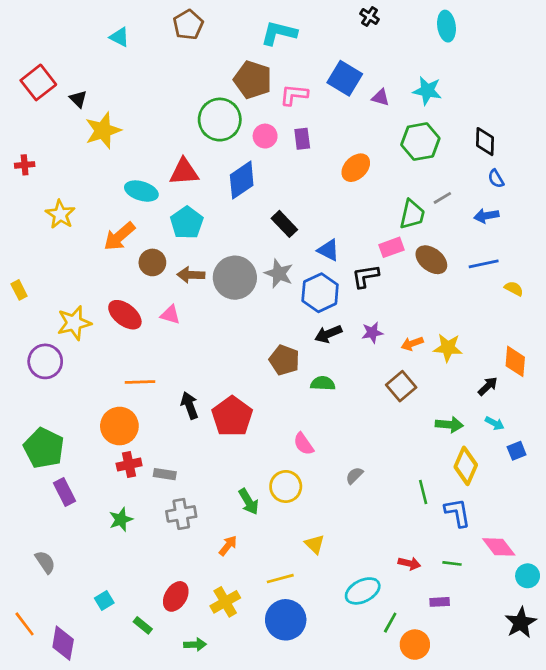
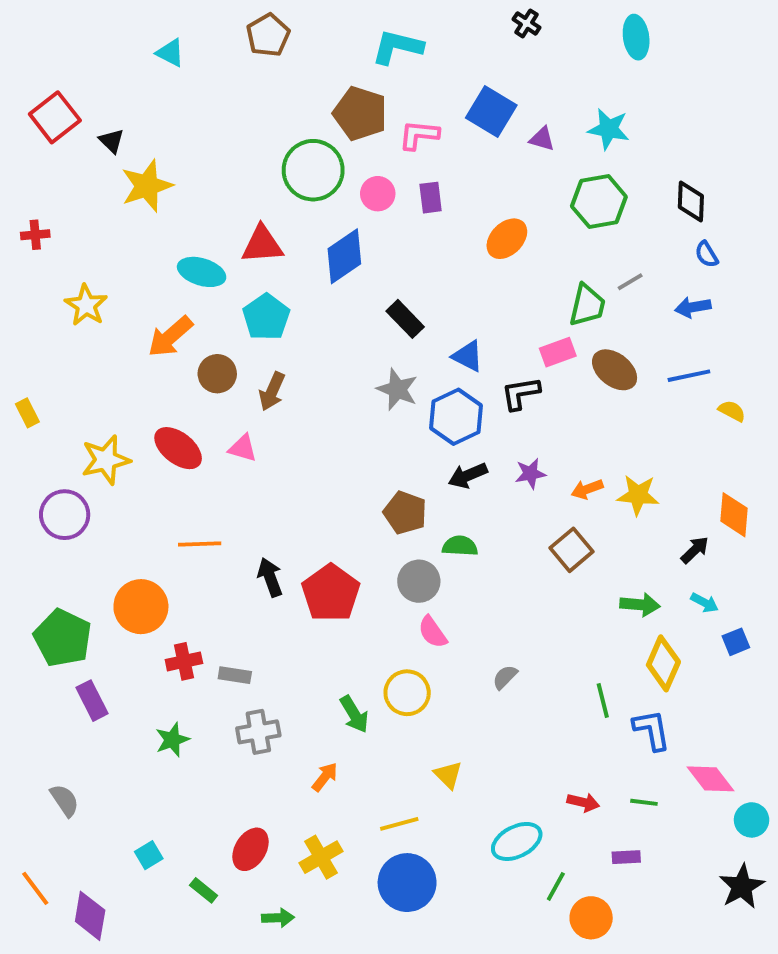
brown arrow: (191, 275) -> (272, 391), turned -68
gray circle: (235, 278) -> (419, 581), moved, size x0.7
orange circle: (119, 426) -> (141, 607), moved

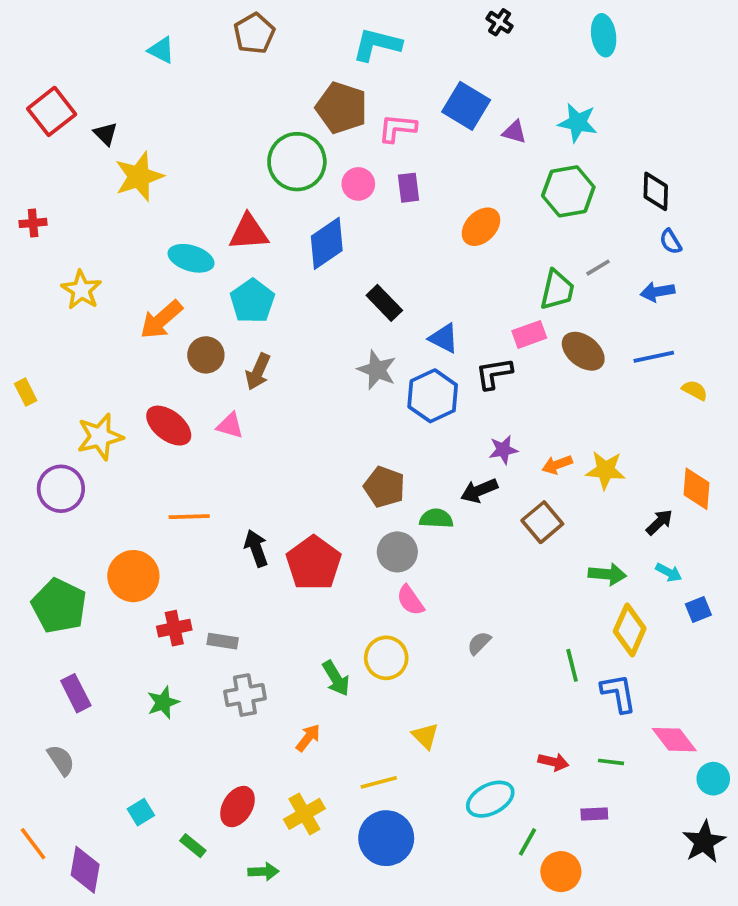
black arrow: (468, 475) -> (479, 491), moved
purple rectangle: (92, 701) -> (76, 693), moved

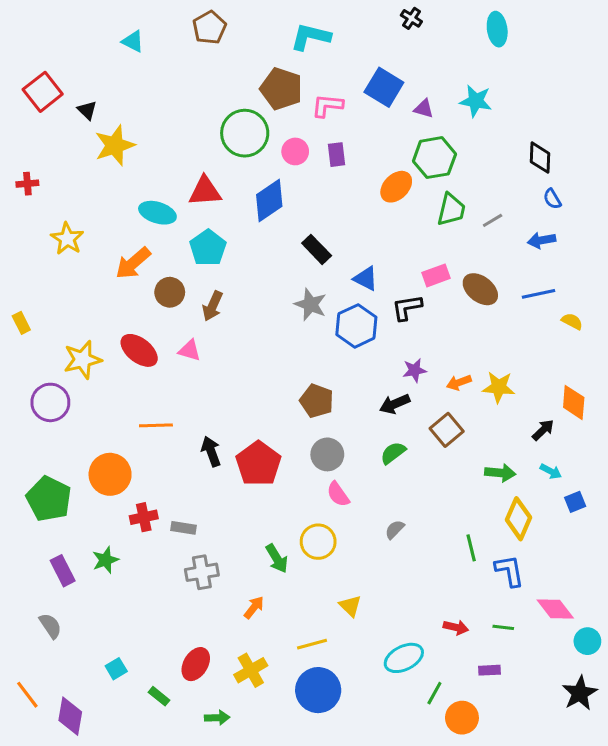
green hexagon: (568, 191) -> (434, 158), moved
green trapezoid: (557, 290) -> (451, 210), moved
green semicircle: (436, 518) -> (393, 453), moved, turned -40
green star: (163, 702) -> (105, 560), moved

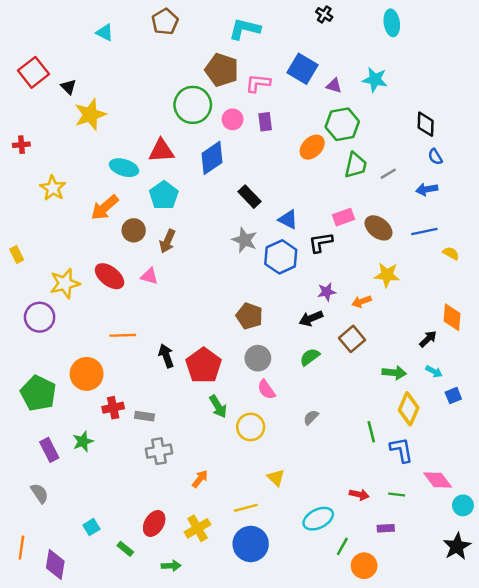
yellow star: (499, 387) -> (387, 275), moved
green arrow: (277, 558) -> (218, 406), moved
orange line: (27, 695) -> (21, 548), turned 45

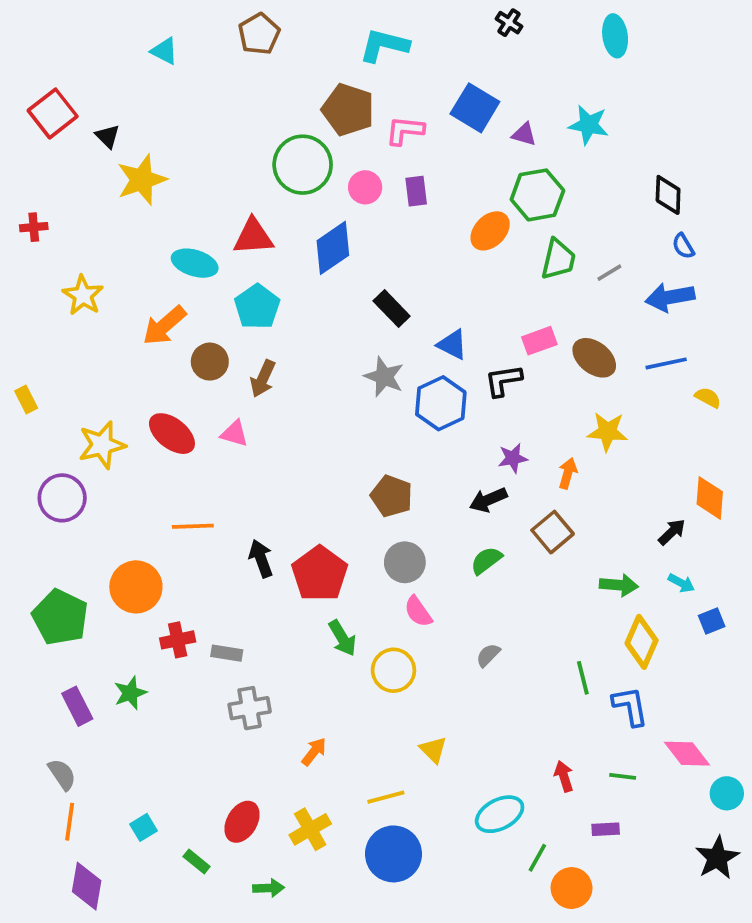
blue arrow: (427, 189) -> (670, 297), size x1.4
orange arrow: (362, 302) -> (568, 473), turned 126
red arrow: (359, 495) -> (564, 776), turned -120
orange line: (21, 548) -> (70, 822), moved

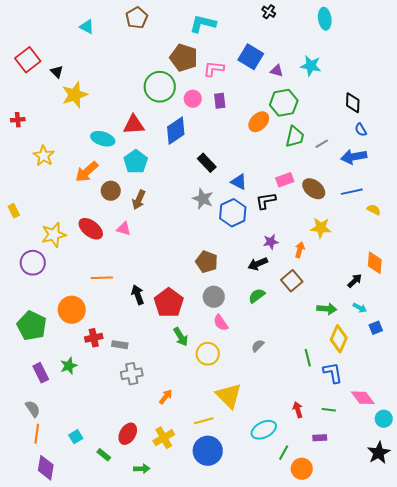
yellow triangle: (433, 750) -> (229, 396), size x1.8

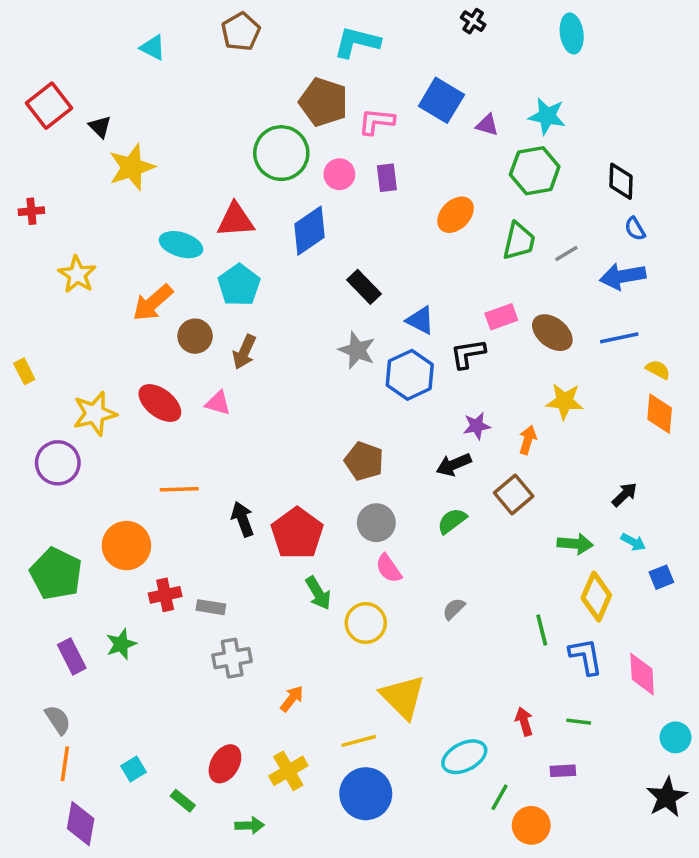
green hexagon: (284, 103) -> (535, 171), moved
orange diamond: (375, 263) -> (660, 414), moved
pink diamond: (363, 398) -> (642, 674), moved, turned 35

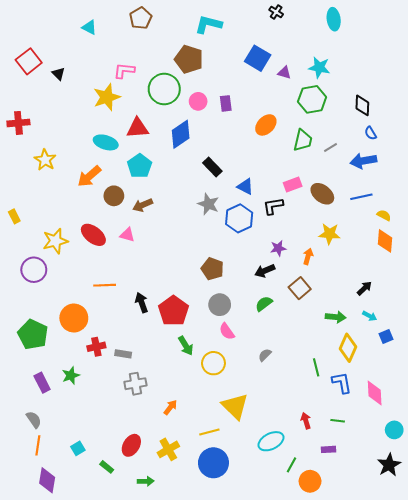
pink L-shape: (376, 121) -> (124, 71), moved
yellow star: (132, 167) -> (107, 97), moved
red cross: (31, 211) -> (18, 123), size x1.5
brown arrow: (244, 352) -> (143, 205), turned 42

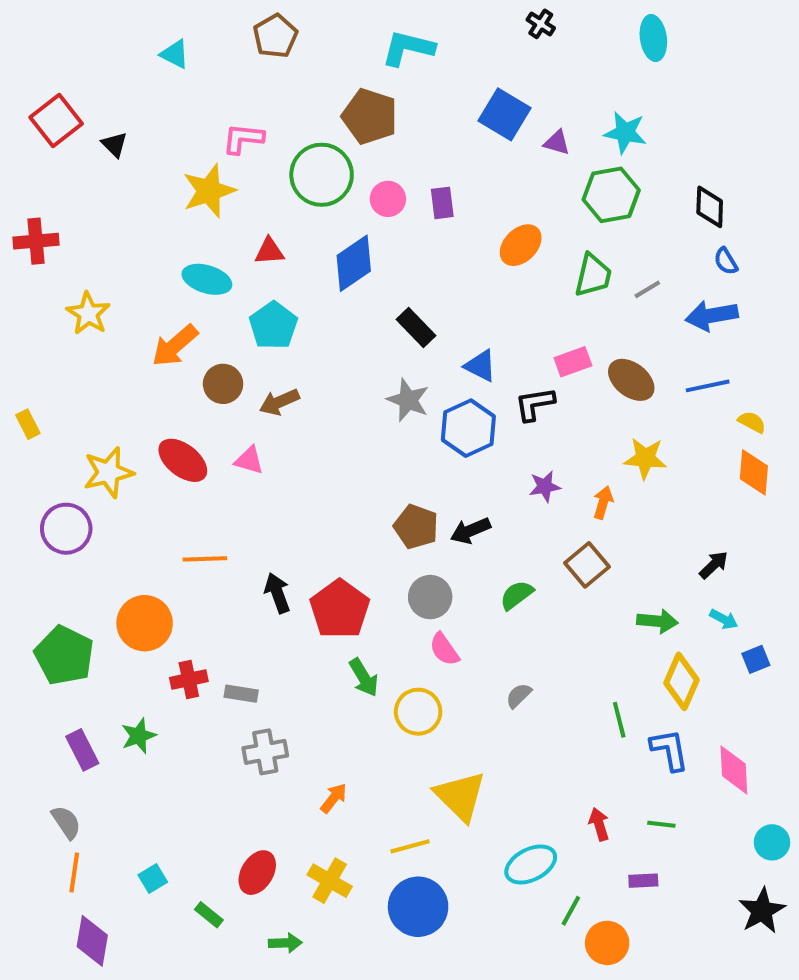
red triangle: (138, 128) -> (269, 251), size x0.7
black arrow: (265, 271) -> (470, 531), moved
yellow cross: (168, 449) -> (330, 881), turned -30

